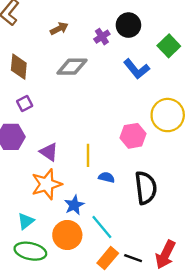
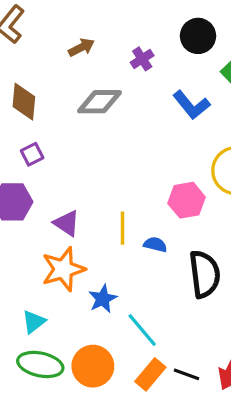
black circle: (128, 25) -> (198, 36), moved
blue semicircle: (107, 177) -> (155, 245), moved
orange circle: (67, 235) -> (93, 366), moved

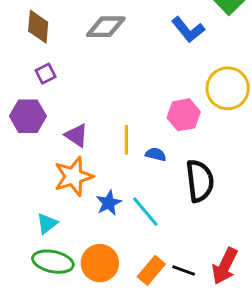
cyan line: (142, 330) -> (145, 212), moved

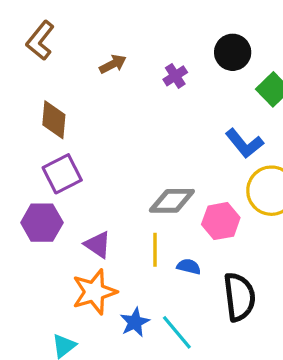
gray diamond: (106, 27) -> (172, 201), moved
blue L-shape: (188, 30) -> (244, 143), moved
purple square: (46, 74) -> (62, 174), size x1.6

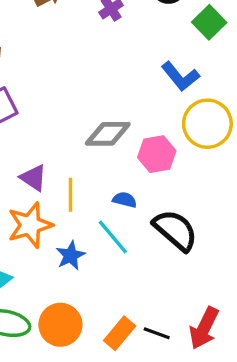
yellow line: (155, 250) -> (71, 195), moved
black semicircle: (239, 297) -> (175, 230), turned -42
cyan line: (177, 332) -> (113, 237), moved

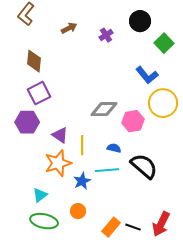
cyan line: (113, 237) -> (107, 170), turned -55
orange circle: (60, 325) -> (78, 211), moved, size x0.6

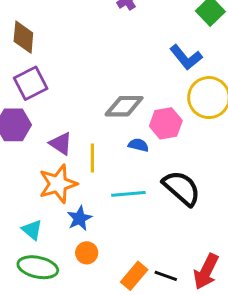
blue semicircle: (114, 148) -> (138, 145), moved
blue star: (82, 181) -> (79, 218), moved
cyan triangle: (40, 195) -> (32, 230), turned -42

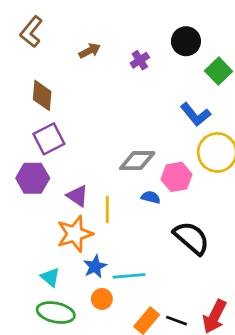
cyan line: (128, 194) -> (129, 276), moved

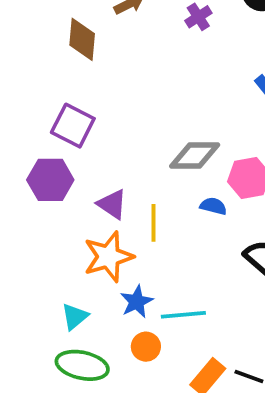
brown diamond: (42, 95) -> (82, 39), moved
purple square: (49, 139) -> (73, 126), turned -36
cyan triangle: (50, 277) -> (75, 317), turned 40

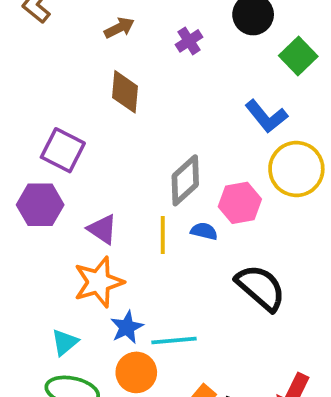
brown diamond: (82, 39) -> (125, 92), moved
gray diamond: (195, 156) -> (185, 180), turned -42
yellow line: (153, 223) -> (163, 235), moved
orange circle: (146, 347) -> (136, 372), size x1.4

